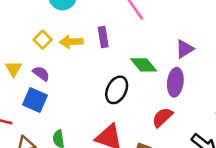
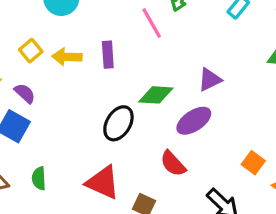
green diamond: (144, 65) -> (156, 95), turned -52
purple ellipse: (175, 82) -> (194, 121), turned 44
red semicircle: (162, 117) -> (173, 164), turned -95

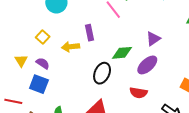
yellow arrow: (67, 57) -> (70, 47), moved
red semicircle: (173, 164) -> (139, 93), turned -30

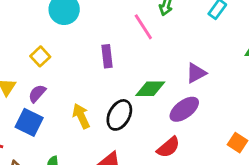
yellow arrow: (70, 47) -> (81, 116), moved, turned 66
purple semicircle: (43, 63) -> (37, 93), turned -88
red semicircle: (139, 93) -> (168, 147), turned -54

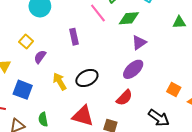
green diamond: (150, 89) -> (129, 18), moved
purple semicircle: (37, 93) -> (40, 57), moved
black ellipse: (119, 115) -> (87, 78), turned 40

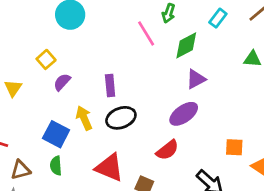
green diamond: (129, 18) -> (186, 45), turned -30
purple rectangle: (74, 37) -> (110, 85), moved
blue square: (23, 90) -> (56, 134), moved
orange square: (174, 90) -> (234, 147), turned -32

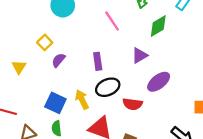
pink line: (146, 33) -> (112, 21), moved
purple triangle: (196, 79) -> (140, 55), moved
yellow arrow: (84, 118) -> (82, 99), moved
red semicircle: (167, 150) -> (133, 104), moved, turned 48

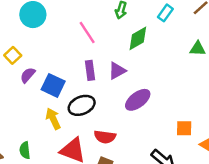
purple rectangle: (98, 61) -> (90, 70), moved
blue square: (55, 103) -> (53, 85), moved
red semicircle: (133, 104) -> (105, 137), moved

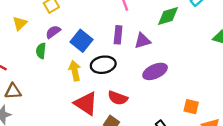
purple semicircle: (28, 75) -> (53, 32), moved
green semicircle: (25, 150) -> (41, 51), moved

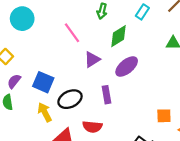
purple rectangle: (118, 35) -> (106, 95), moved
purple triangle: (142, 41) -> (92, 59), moved
purple ellipse: (155, 71) -> (127, 66), moved

